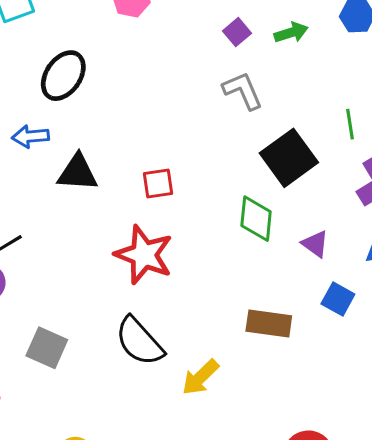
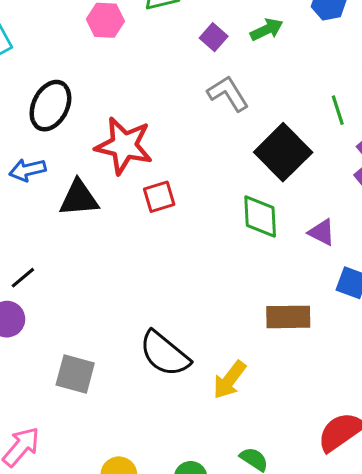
red star: (144, 255) -> (124, 146), moved

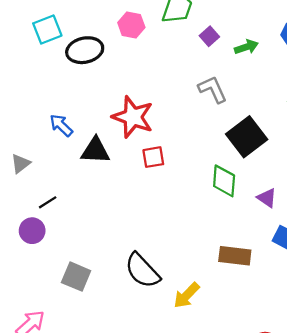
purple square: (214, 37) -> (209, 36), moved
black ellipse: (50, 106) -> (85, 50), moved, turned 44
blue arrow: (28, 170) -> (61, 125), turned 50

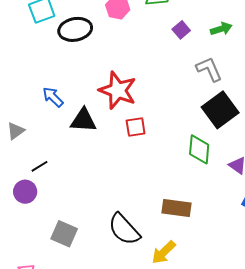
purple square: (209, 36) -> (181, 30), moved
gray L-shape: (213, 89) -> (209, 69), moved
brown rectangle: (235, 256) -> (177, 208), moved

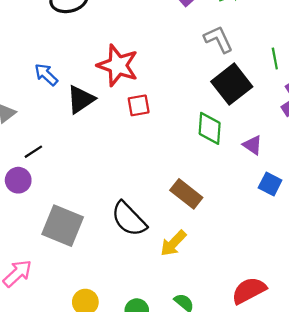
black triangle: (83, 120) -> (81, 99), turned -36
brown rectangle: (177, 208) -> (186, 194), turned 32
gray square: (64, 234) -> (63, 226), size x1.4

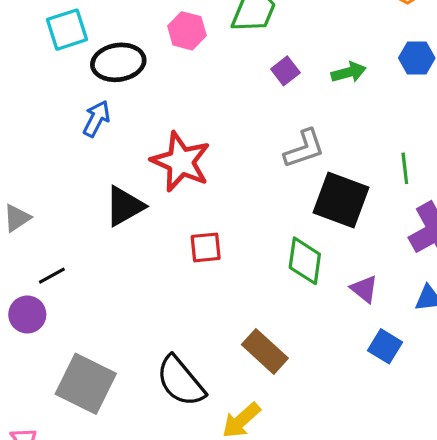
gray L-shape: (218, 39) -> (304, 149), moved, turned 92
blue arrow: (46, 75) -> (96, 119), moved, turned 70
black square: (232, 84) -> (341, 200), turned -36
red square: (139, 105) -> (206, 247), moved

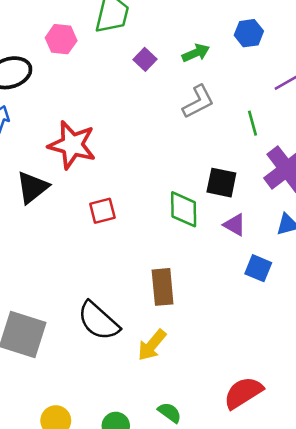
gray L-shape: (304, 149) -> (198, 102), moved
black square: (341, 200) -> (221, 183), moved, size x0.7
brown rectangle: (265, 351) -> (163, 287), turned 51

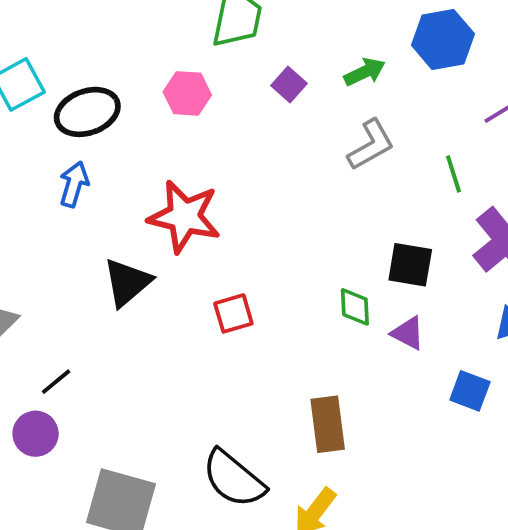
blue hexagon: (249, 33) -> (443, 39), size x1.4
pink hexagon: (61, 39) -> (187, 93), moved
green diamond: (184, 209) -> (355, 307), size x0.7
purple triangle: (235, 225) -> (408, 333), moved

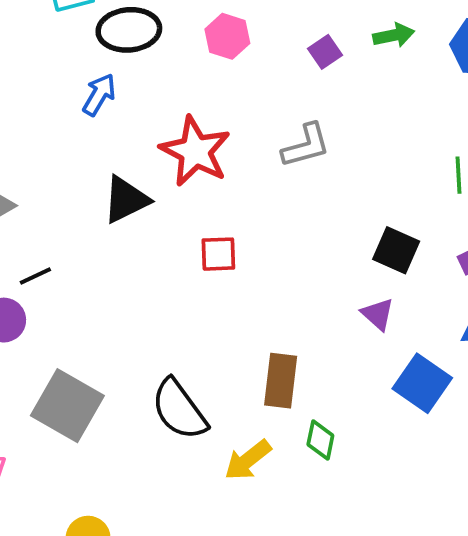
green arrow: (365, 72) -> (394, 35), moved
gray L-shape: (371, 145) -> (306, 146), moved
green diamond: (355, 307) -> (320, 440), moved
blue square: (470, 391) -> (422, 383), size x1.4

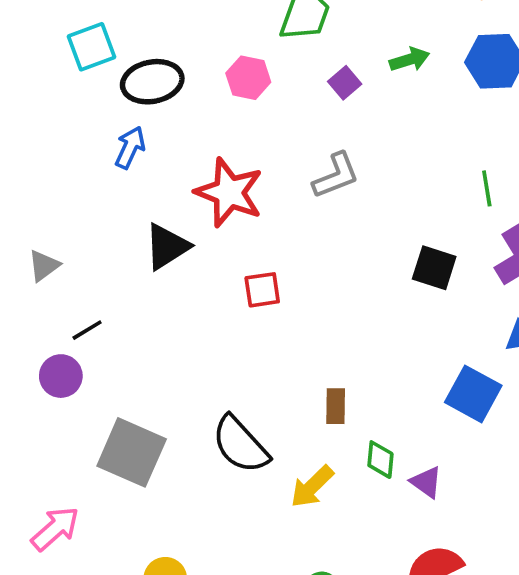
purple triangle: (378, 314) -> (426, 482), moved
brown rectangle: (281, 381) -> (336, 406), size x0.7

